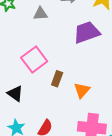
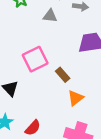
brown rectangle: (57, 79) -> (63, 75), moved, turned -72

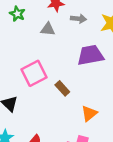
orange triangle: (76, 98) -> (89, 113), moved

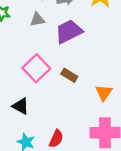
purple trapezoid: (90, 55) -> (69, 32), moved

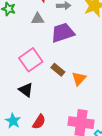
orange triangle: (104, 93) -> (79, 79), moved
black triangle: (21, 106) -> (26, 90), moved

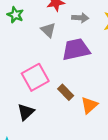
gray triangle: (38, 19) -> (48, 30), turned 40
black triangle: (26, 90) -> (26, 112), turned 35

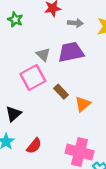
gray triangle: (48, 30) -> (43, 55), moved
black triangle: (26, 112) -> (13, 114), moved

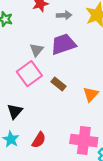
gray triangle: (43, 55) -> (37, 50), turned 32
orange triangle: (83, 104) -> (91, 94), moved

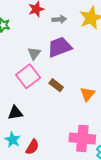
black triangle: (15, 111) -> (15, 113), turned 42
red semicircle: (39, 140) -> (32, 147), moved

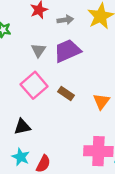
gray triangle: (34, 53) -> (38, 50), moved

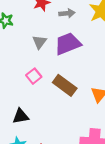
pink square: (34, 85) -> (34, 76), size x0.6
brown rectangle: (66, 93) -> (65, 85), size x1.5

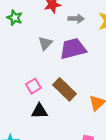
pink square: (34, 76) -> (33, 86), moved
black triangle: (21, 116) -> (39, 111), moved

